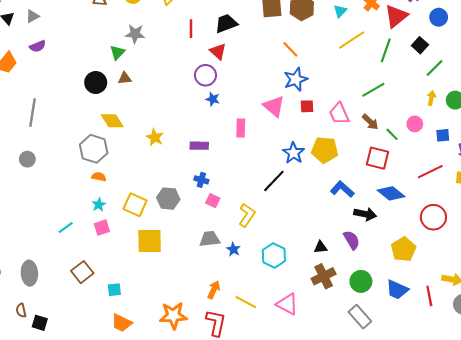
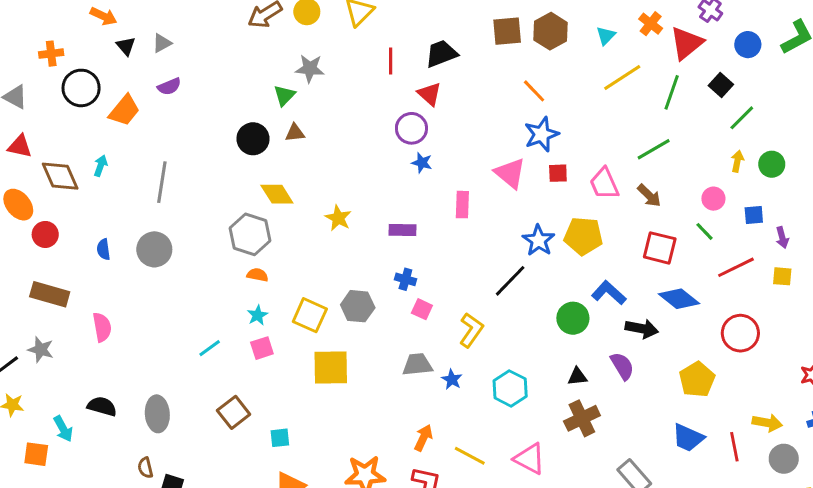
green line: (392, 134) -> (704, 231), moved
gray circle: (27, 159) -> (154, 249), size x1.5
green circle: (361, 281) -> (573, 318), moved

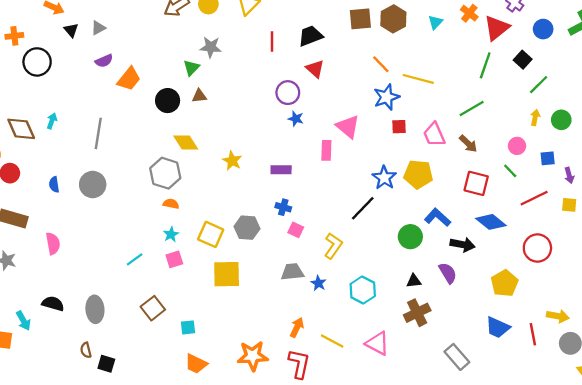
yellow line: (622, 77) -> (418, 79), moved, turned 48
red triangle: (429, 94) -> (315, 69), moved
orange trapezoid: (124, 110) -> (129, 79), moved
pink triangle: (510, 173) -> (348, 127), moved

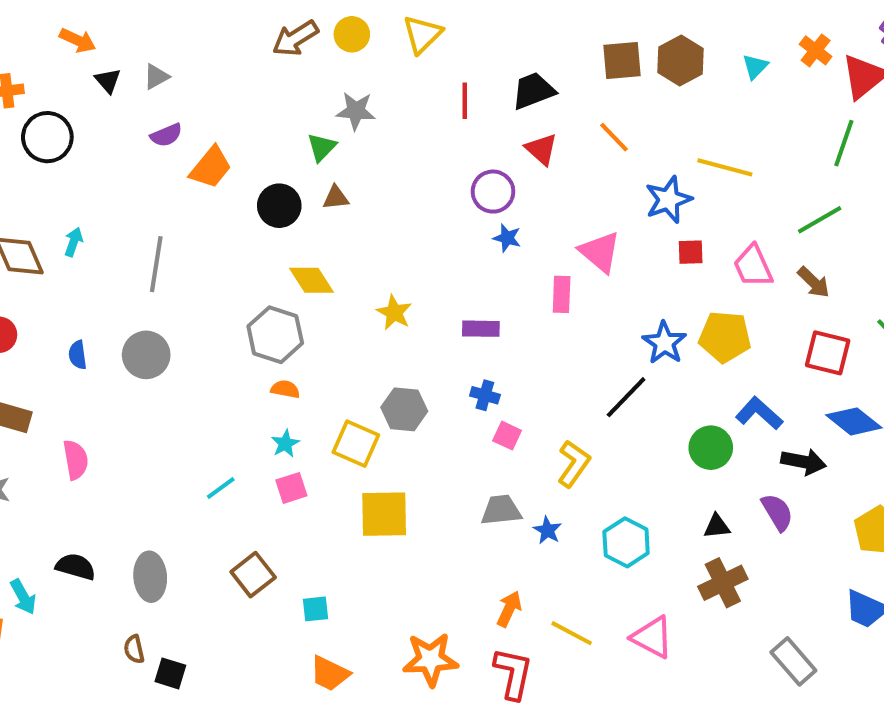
orange line: (381, 64) -> (614, 137), moved
gray hexagon: (247, 228) -> (404, 409), moved

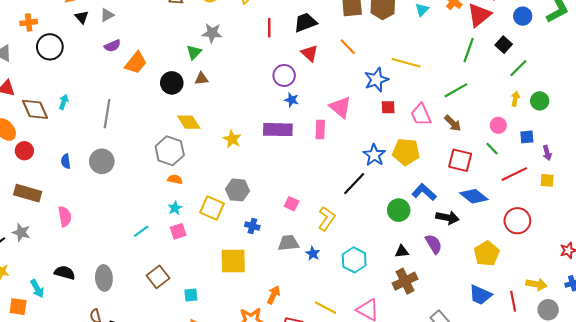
purple rectangle: (481, 329) -> (278, 130), moved, size x1.5
blue cross: (485, 395) -> (252, 226), moved
yellow square: (384, 514) -> (233, 261), moved
orange arrow: (509, 609) -> (274, 295), moved

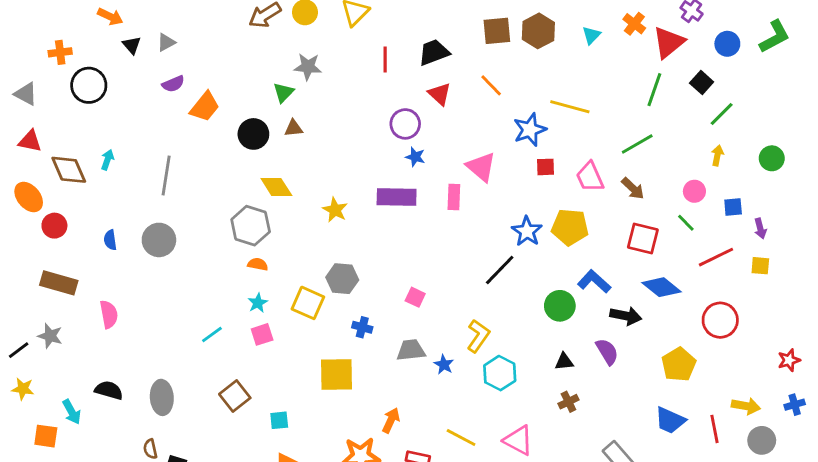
green circle: (540, 101) -> (772, 158), moved
yellow L-shape: (327, 219) -> (478, 336), moved
brown cross: (405, 281) -> (568, 402), size x0.6

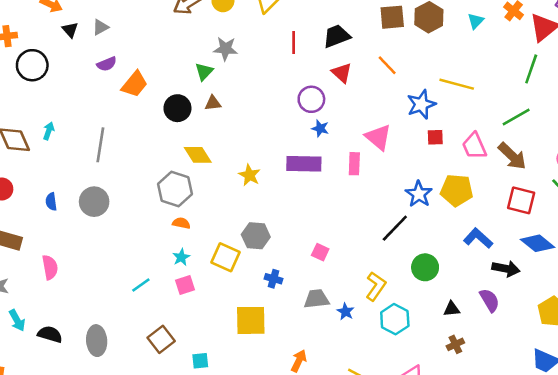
brown arrow: (633, 188) -> (512, 156), size x1.4
green circle: (560, 306) -> (425, 267), moved
cyan arrow: (72, 412) -> (17, 320), moved

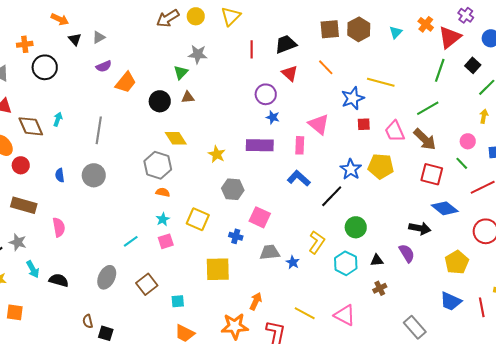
gray hexagon: (256, 236) -> (233, 189), moved
blue L-shape: (478, 238) -> (299, 178), moved
pink square: (320, 252) -> (260, 217), moved, size x1.5
cyan hexagon: (395, 319) -> (346, 263), moved
gray ellipse: (97, 341) -> (107, 277), moved, turned 30

